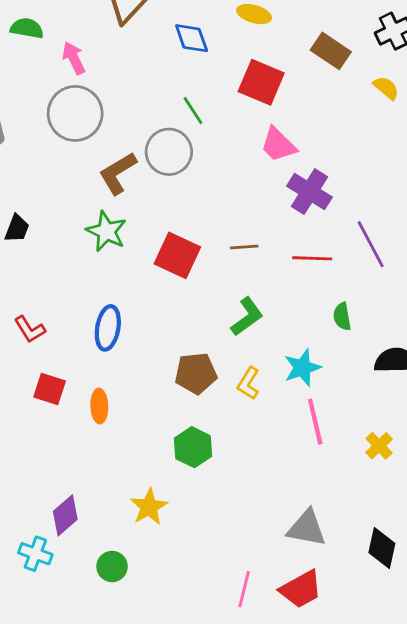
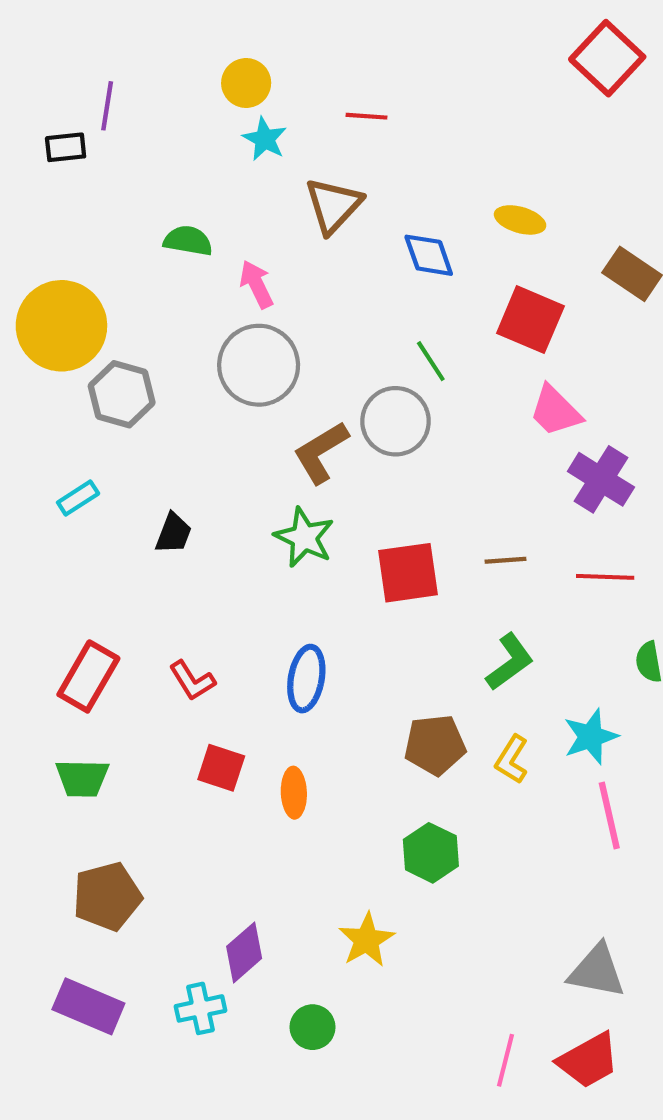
red square: (177, 255) -> (408, 573), turned -33
cyan cross: (35, 554) -> (200, 1008), turned -32

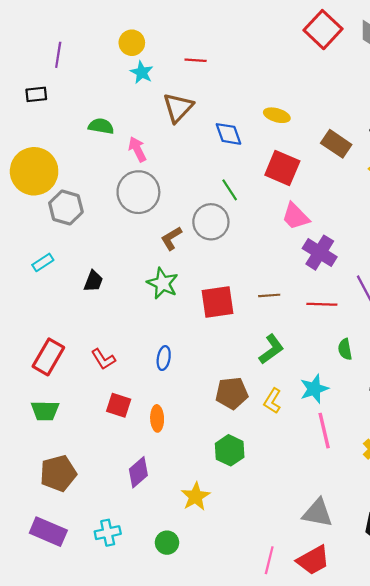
black rectangle: (66, 147) -> (36, 94), moved
brown L-shape: (321, 452) -> (171, 238), size x0.7
blue ellipse: (306, 679) -> (164, 358), size x0.7
purple diamond: (244, 952) -> (138, 472), moved

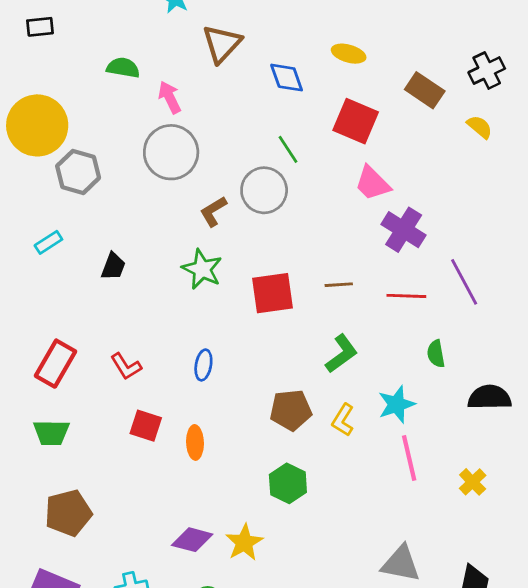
purple diamond: (138, 472) -> (192, 540), moved, turned 56

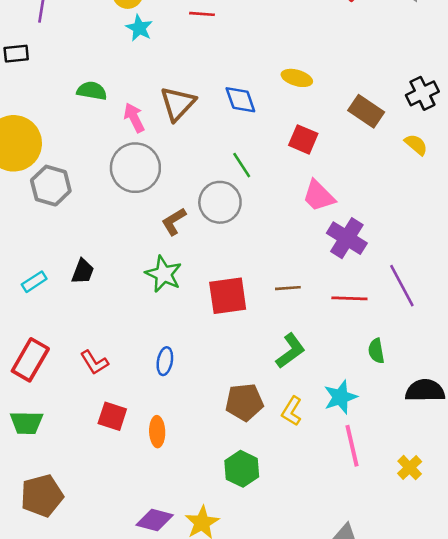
brown triangle: (222, 44) -> (178, 104), moved
red square: (356, 121) -> (303, 139), size x0.7
cyan rectangle: (48, 242) -> (34, 282), moved

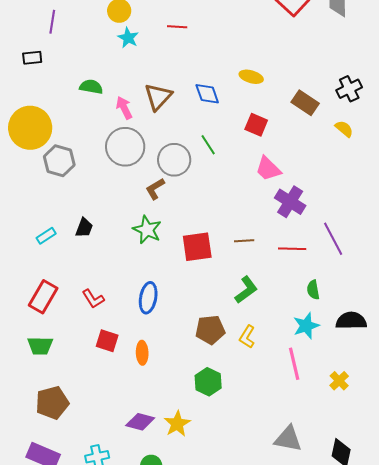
gray circle: (220, 202) -> (174, 160), moved
blue ellipse: (165, 361) -> (148, 298), size x1.4
cyan star: (340, 397) -> (306, 326), moved

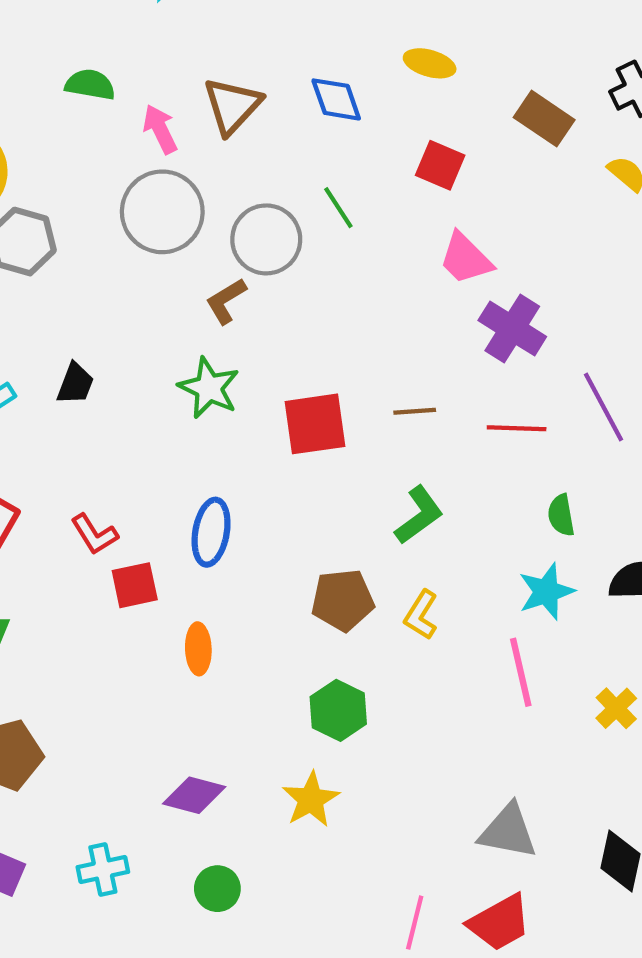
red square: (107, 341) -> (135, 585), moved, turned -30
yellow star: (177, 424) -> (311, 799), moved

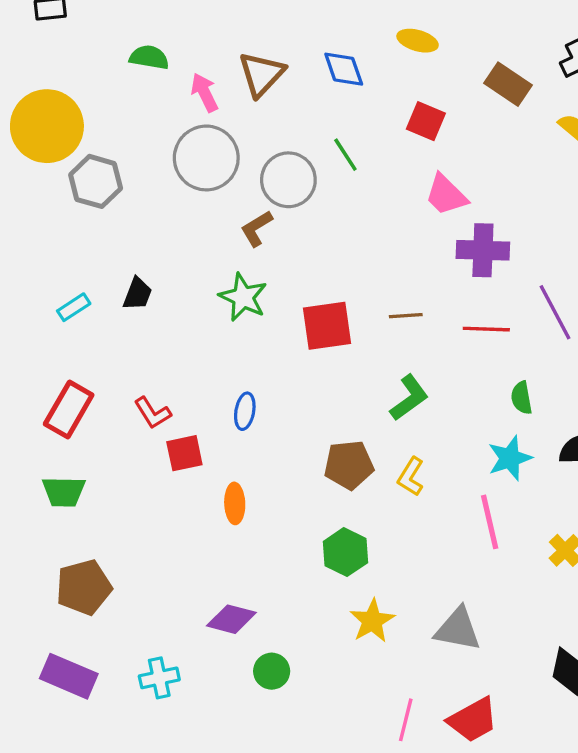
purple cross: (512, 329) -> (483, 250), turned -30
blue ellipse: (211, 532) -> (245, 411), size x0.7
yellow star: (311, 799) -> (372, 621), moved
gray triangle: (508, 831) -> (458, 629), moved
green circle: (217, 889) -> (272, 671), moved

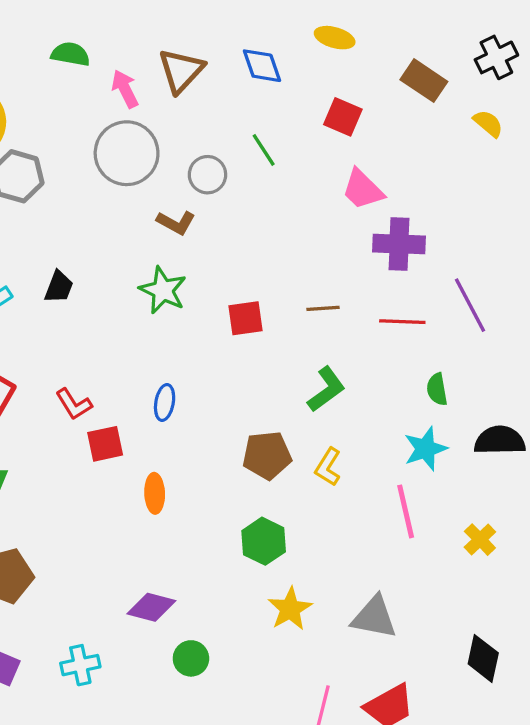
gray circle: (288, 180) -> (207, 175), size x0.7
brown L-shape: (257, 228) -> (176, 223), turned -120
red square: (327, 326) -> (245, 318), size x0.7

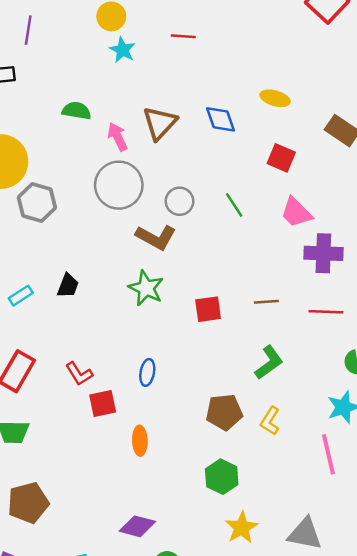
green line: (264, 150) -> (234, 205), moved
brown L-shape: (176, 223) -> (156, 237), size x1.4

